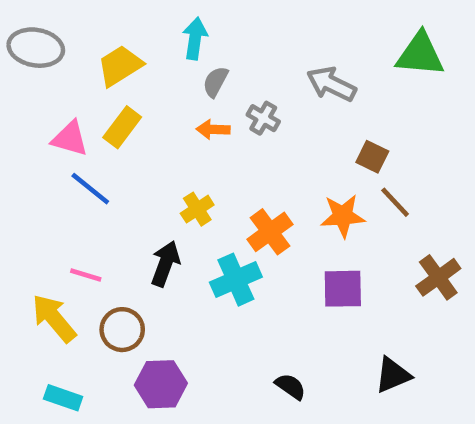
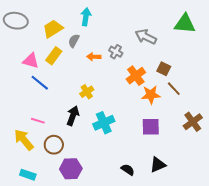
gray semicircle: (215, 82) -> (74, 41), moved
orange cross: (270, 232) -> (136, 76), moved
black triangle: (393, 375) -> (158, 165), moved

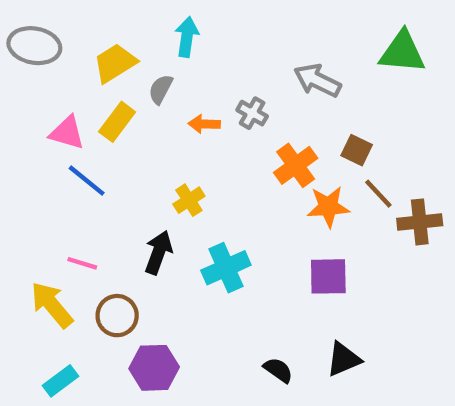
brown cross: (193, 122) -> (420, 222), moved, turned 30
cyan rectangle: (28, 175) -> (60, 381), turned -56

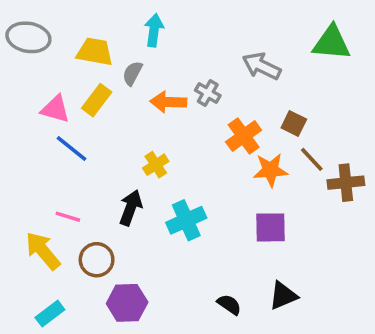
yellow trapezoid: (115, 63) -> (95, 52), turned 42
orange arrow: (204, 124) -> (168, 102), size x1.4

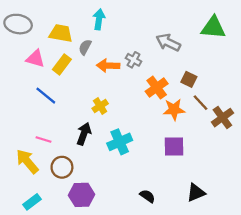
pink triangle: (55, 109) -> (35, 59), moved
brown cross: (346, 183) -> (222, 118), turned -30
black triangle: (283, 296) -> (196, 193), moved

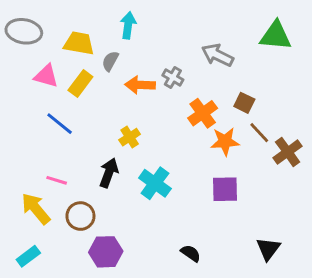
cyan cross: (120, 142) -> (155, 183), turned -30
black triangle: (196, 193) -> (268, 249), moved, turned -30
cyan rectangle: (32, 202) -> (28, 256), moved

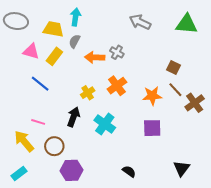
cyan arrow: (128, 25) -> (76, 17), moved
gray arrow: (218, 55) -> (140, 22), moved
brown square: (244, 103) -> (173, 67), moved
orange cross: (203, 113) -> (117, 86), moved

